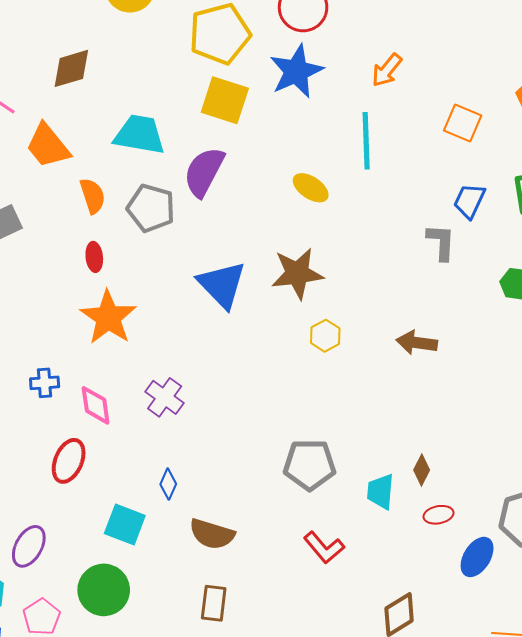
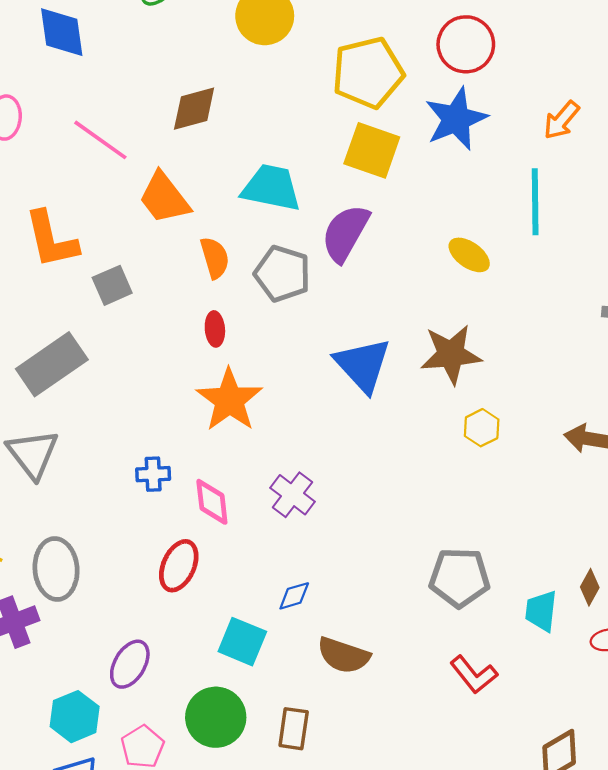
blue diamond: (168, 484) -> (294, 596), turned 48
brown rectangle: (214, 603) -> (294, 729), moved

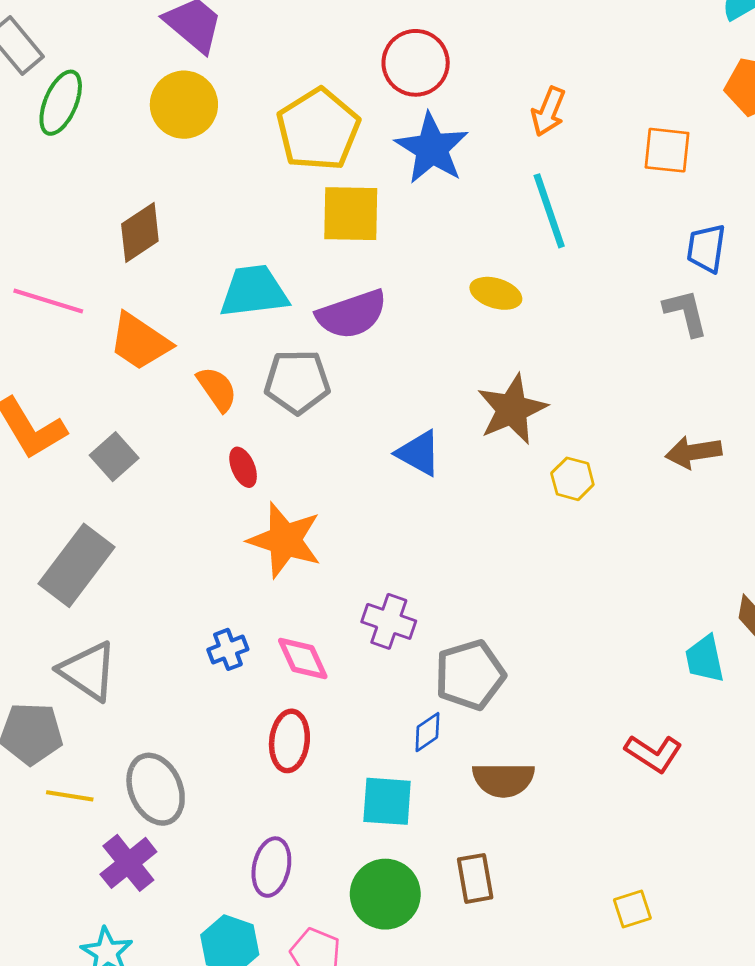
purple semicircle: (345, 233) -> (352, 314), turned -120
blue triangle: (363, 365) -> (419, 453), size x0.7
gray pentagon: (459, 578) -> (470, 675), moved

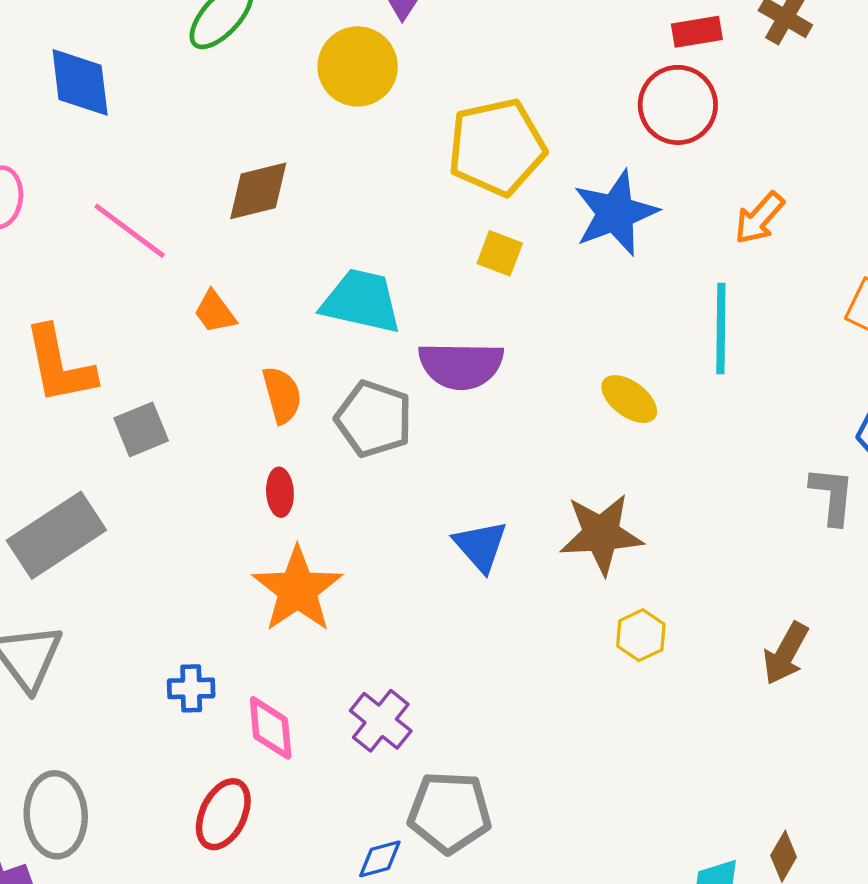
red circle: (416, 63) -> (678, 105), moved
yellow square: (351, 214) -> (500, 253), size x0.6
orange trapezoid: (140, 342) -> (215, 312), size x0.6
brown arrow: (694, 452) -> (786, 653), turned -72

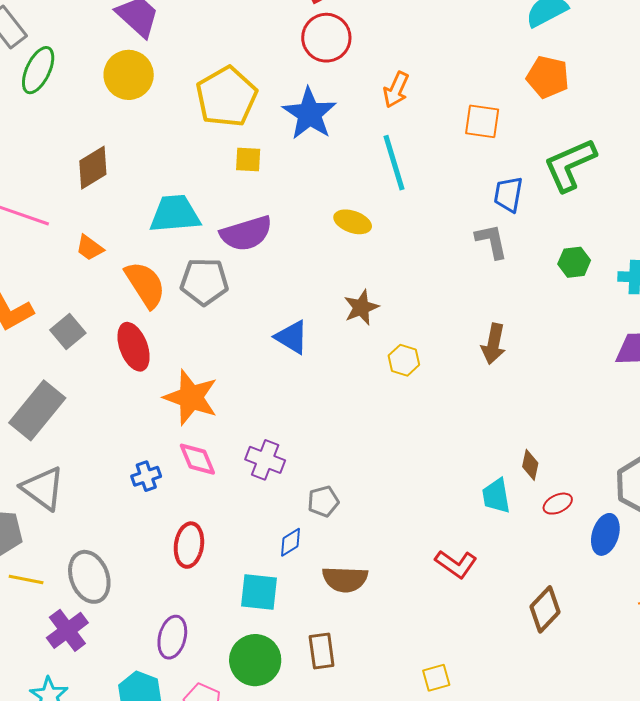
orange semicircle: (282, 395) -> (145, 285), size x1.4
red ellipse: (280, 492) -> (134, 347), moved, size x1.6
brown star: (601, 534) -> (361, 307), size x0.7
pink diamond: (271, 728) -> (197, 459), moved
gray pentagon: (450, 812) -> (323, 501), size x0.6

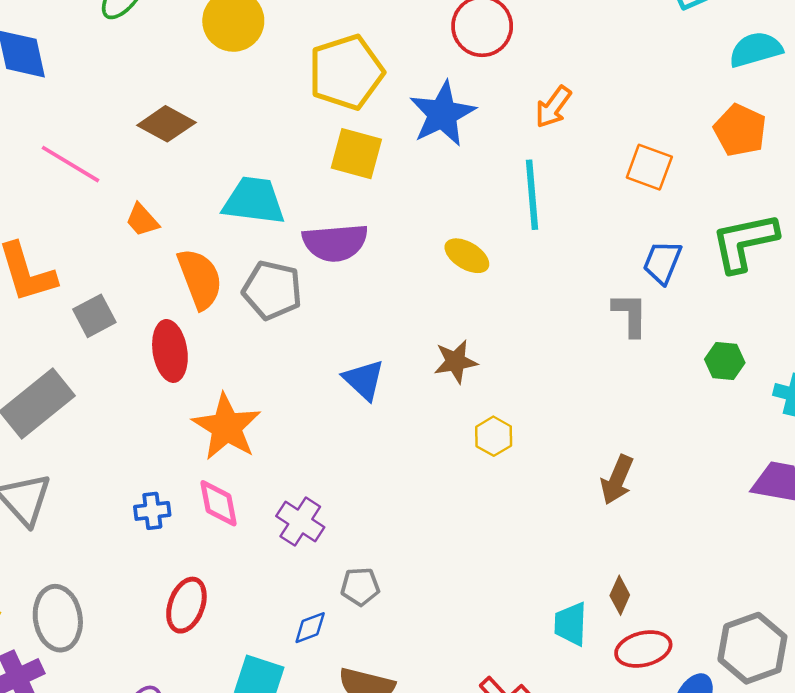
yellow square: (248, 159) -> (356, 154), size x1.5
brown diamond: (93, 168) -> (166, 124), turned 48
brown arrow: (493, 344) -> (617, 480), moved
red ellipse: (558, 504) -> (643, 649), size x1.5

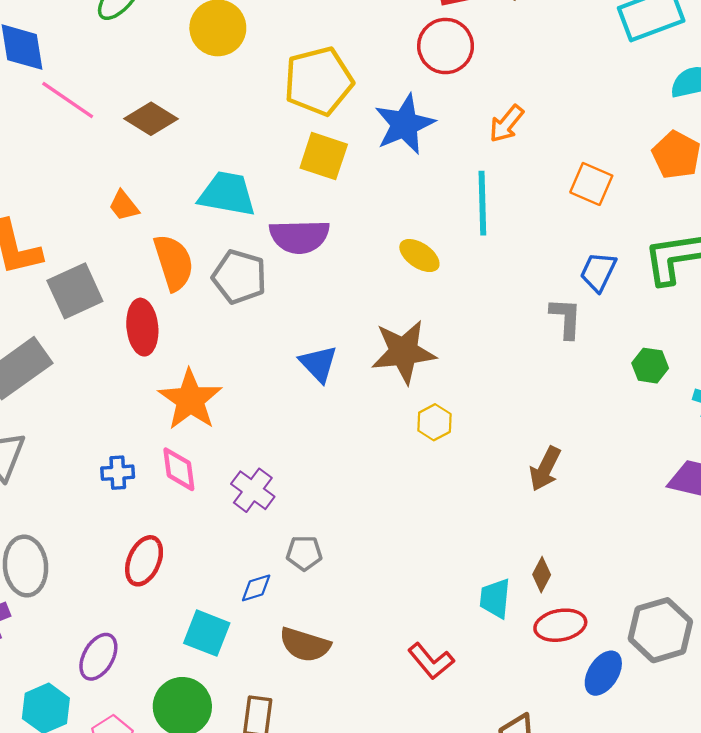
pink line: (71, 164) -> (68, 100), moved
gray square: (94, 316) -> (75, 291), size x1.4
brown star: (456, 362) -> (404, 352), size x1.6

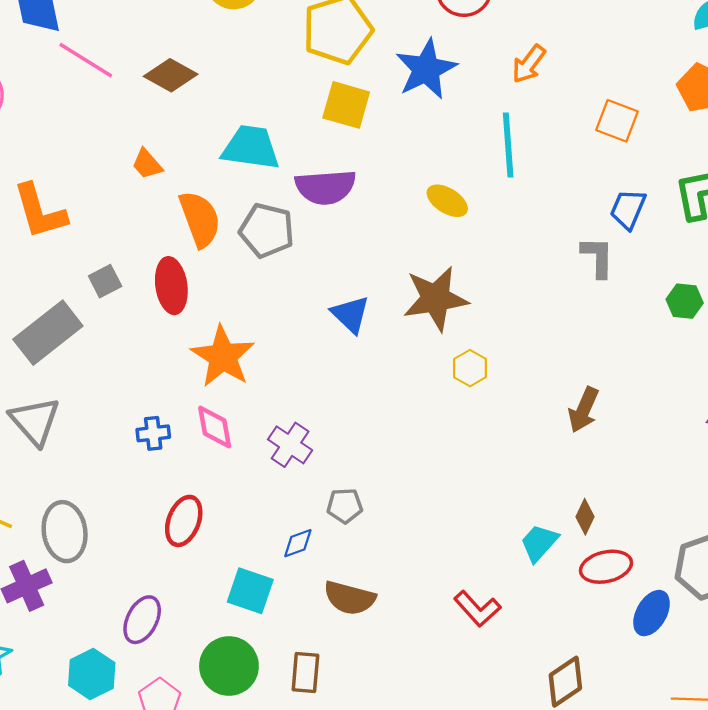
gray square: (75, 291) -> (105, 281), moved, size x0.6
cyan trapezoid: (495, 598) -> (539, 543), turned 39

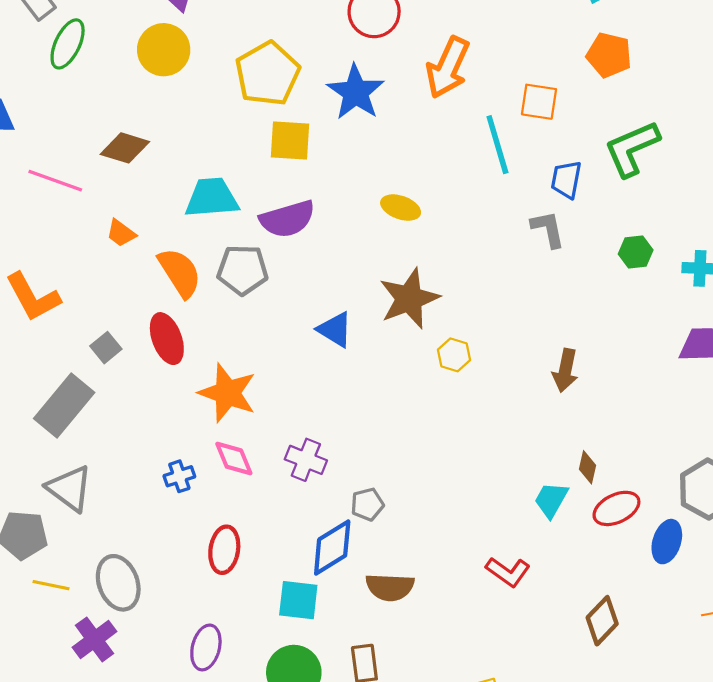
pink line: (86, 60) -> (55, 181), moved
orange arrow: (529, 64) -> (448, 67), size x1.6
cyan line: (508, 145) -> (497, 145), moved
blue diamond: (298, 543) -> (332, 547), size x1.8

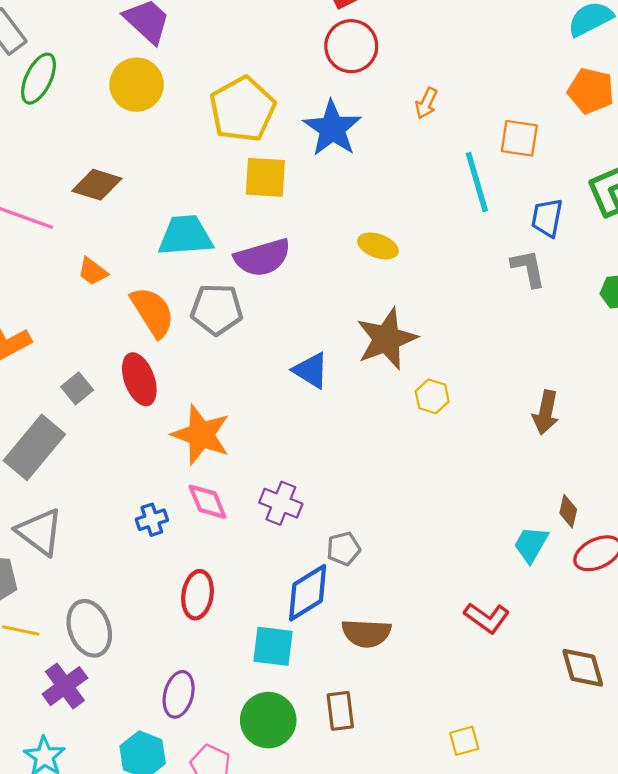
orange arrow: (448, 67) -> (426, 103), size x0.5
brown diamond: (602, 621) -> (583, 668), turned -60

